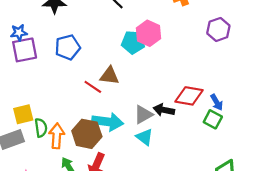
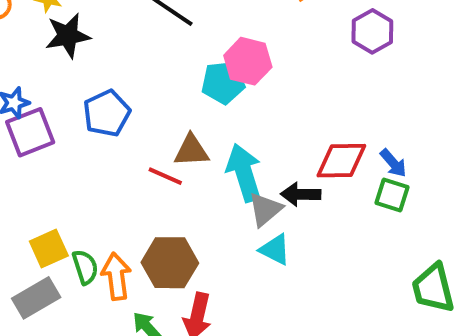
cyan arrow: (108, 122) -> (244, 173), moved, turned -104

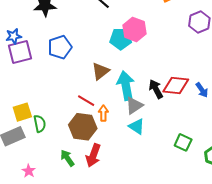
brown triangle: (191, 151) -> (100, 71), turned -42
red line: (165, 176) -> (86, 101), moved
black arrow: (301, 194) -> (156, 89), moved, turned 54
green square: (392, 195) -> (183, 142), moved
orange arrow: (116, 276) -> (103, 113), moved, size x0.7

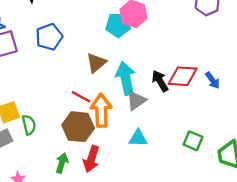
orange arrow: (103, 113) -> (101, 111), size x1.8
cyan triangle: (137, 126) -> (138, 138), moved, turned -30
green arrow: (67, 158) -> (62, 163), turned 54

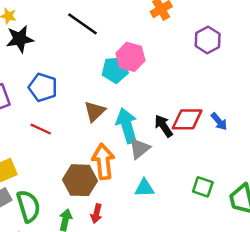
blue pentagon: (49, 37) -> (43, 87), turned -30
red line: (81, 97) -> (41, 129), moved
green semicircle: (29, 125) -> (28, 206), moved, size x1.5
red arrow: (91, 159) -> (96, 214), size x0.7

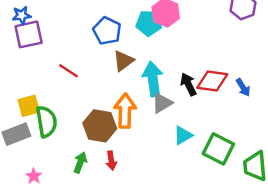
blue pentagon: (43, 87) -> (107, 31), moved
green square: (203, 187) -> (218, 149), size x1.5
cyan triangle: (144, 188) -> (183, 135), moved, turned -36
green semicircle: (28, 206) -> (46, 122), moved
red arrow: (96, 214) -> (111, 161), turned -30

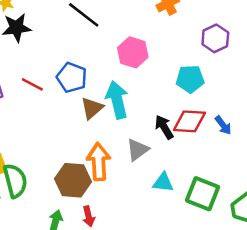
cyan pentagon: (149, 23) -> (190, 79), moved
red line: (68, 71) -> (32, 84), moved
cyan arrow: (153, 79) -> (117, 100), moved
cyan triangle: (183, 135) -> (163, 182), turned 42

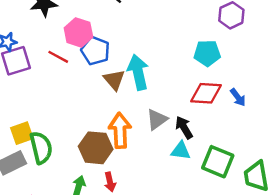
pink hexagon: (133, 52) -> (78, 32), moved
brown triangle: (92, 108) -> (114, 80), turned -30
black arrow: (164, 127) -> (184, 127), moved

